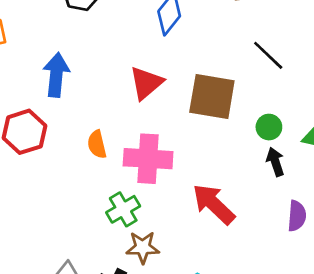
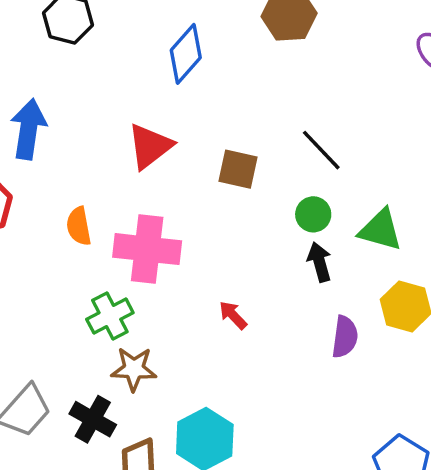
black line: (268, 55) -> (321, 150), moved
brown square: (212, 97) -> (238, 169), size x0.6
red arrow: (214, 204) -> (233, 315), size x0.5

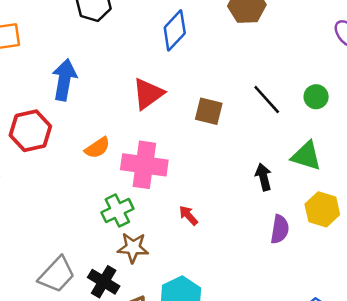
green circle: (313, 214) -> (316, 97), moved
orange semicircle: (79, 226) -> (97, 148), turned -115
red arrow: (233, 315) -> (188, 216), moved

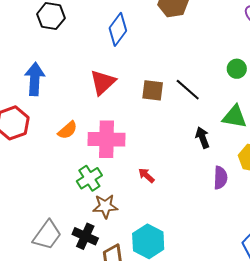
black line: (267, 99) -> (188, 90), moved

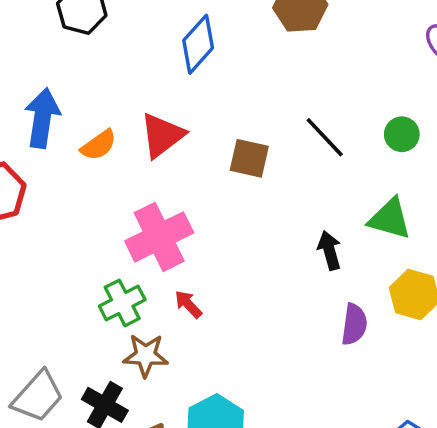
black line: (188, 90) -> (325, 137), moved
orange semicircle: (68, 130) -> (99, 145), moved
pink cross: (107, 139) -> (159, 237), turned -33
red arrow: (146, 175) -> (188, 304), moved

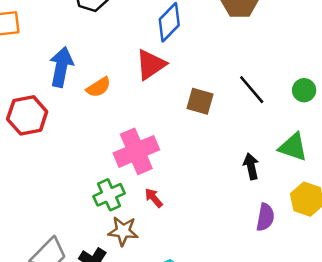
red triangle: (162, 135) -> (151, 65), moved

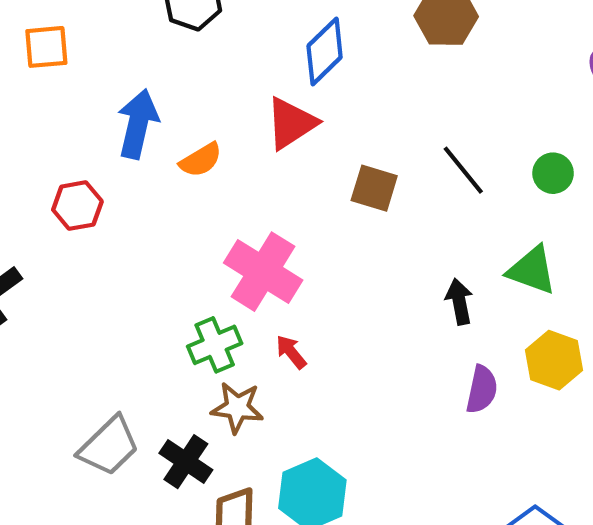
red hexagon: (27, 115) -> (77, 206), size x0.7
pink cross: (136, 151) -> (263, 272), turned -36

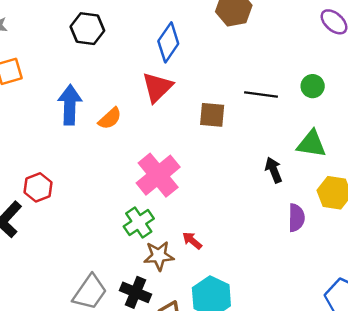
black line: (463, 170) -> (261, 95), turned -32
red hexagon: (77, 206) -> (38, 187), moved
pink cross: (263, 272) -> (158, 175), turned 30
red arrow: (291, 352) -> (192, 241), moved

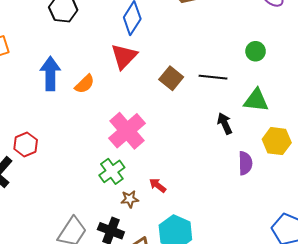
black line: (261, 95) -> (213, 77), moved
brown square: (212, 115) -> (171, 78), turned 35
brown star: (159, 256) -> (130, 199), size x0.7

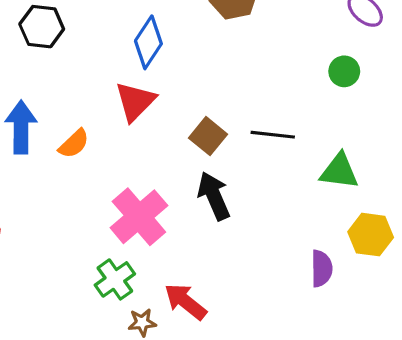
green circle: (256, 51) -> (344, 71), moved
black arrow: (225, 123) -> (214, 196), moved, size x1.4
red arrow: (158, 185) -> (185, 302), size x1.6

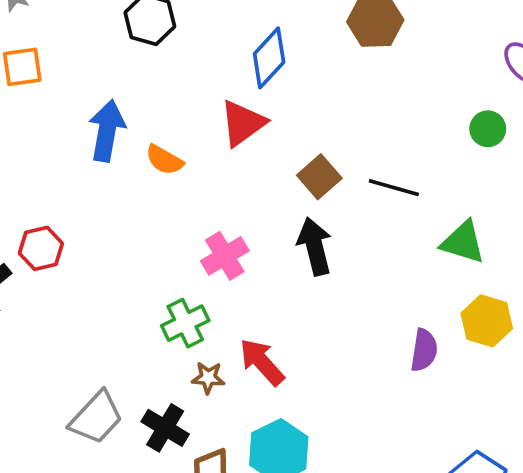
orange semicircle: (74, 144) -> (164, 160), turned 64
pink cross: (139, 217) -> (225, 256), size x0.7

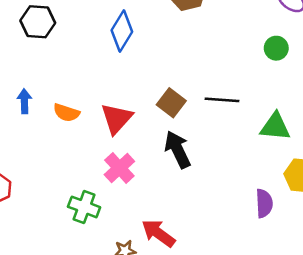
red triangle: (243, 123) -> (117, 118), moved
blue arrow: (107, 131) -> (24, 101), size x0.6
green cross: (185, 323) -> (84, 207), moved, turned -32

